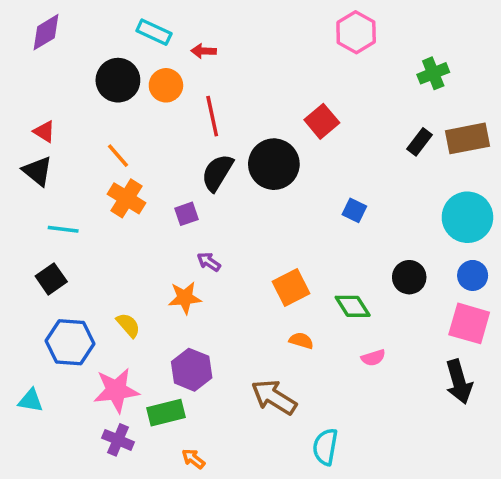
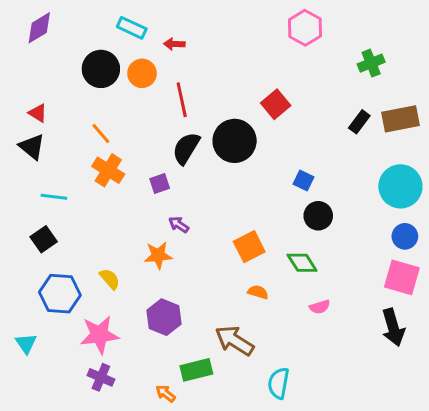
black circle: (409, 277) -> (318, 216), moved
cyan triangle: (31, 401) -> (26, 344), turned 45
green rectangle: (166, 413) -> (196, 370), moved

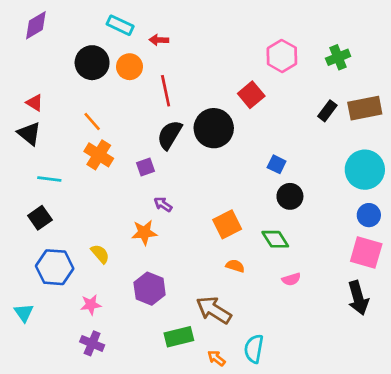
pink hexagon: (305, 28) -> (282, 56), moved
pink star: (99, 335) -> (91, 305), size x0.6
orange arrow: (166, 393) -> (216, 358), moved

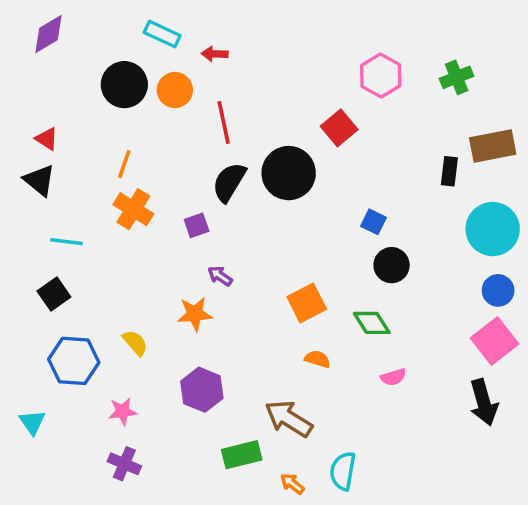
black rectangle: (327, 111) -> (449, 171), moved, turned -30
orange line: (92, 121) -> (124, 164), turned 60
pink square: (366, 253) -> (494, 341), turned 36

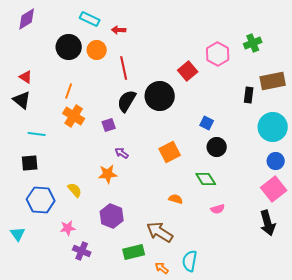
pink hexagon: (381, 76) -> (218, 54), moved
black square: (54, 294) -> (30, 163), turned 30
orange square: (307, 303) -> (170, 152), moved
purple cross: (124, 464) -> (82, 251), moved

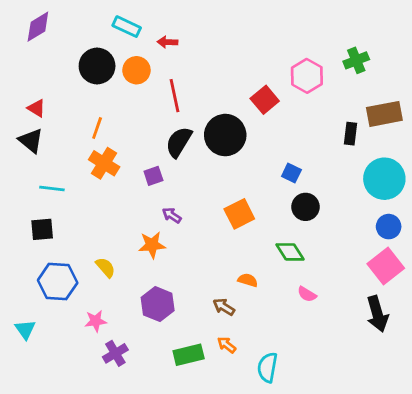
pink semicircle: (218, 209) -> (307, 294), turned 48
brown arrow: (160, 232) -> (224, 307), moved, size x0.6
purple cross: (82, 251) -> (115, 353), turned 36
orange arrow: (162, 268) -> (227, 345), moved

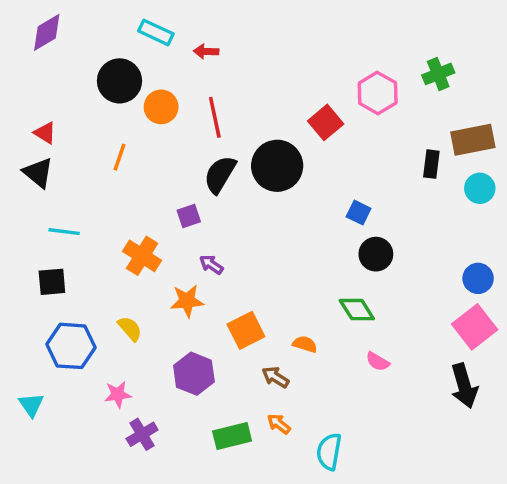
orange circle: (136, 70) -> (161, 107), moved
orange cross: (104, 163) -> (142, 256), moved
cyan circle: (384, 179) -> (480, 188), moved, size x0.6
orange square: (239, 214) -> (246, 330), moved

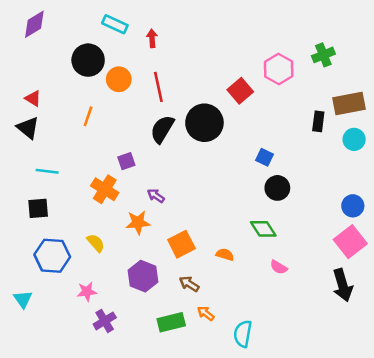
red arrow: (206, 51) -> (152, 38), turned 84
purple square: (189, 216) -> (126, 161), moved
brown arrow: (275, 377) -> (189, 284), moved

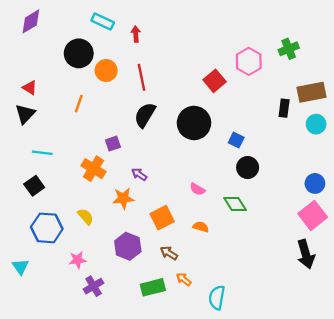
black circle: (204, 123) -> (194, 123), moved
black triangle: (28, 128) -> (25, 114), turned 35
black square: (38, 208) -> (34, 186), turned -30
pink semicircle: (279, 267) -> (197, 189), moved

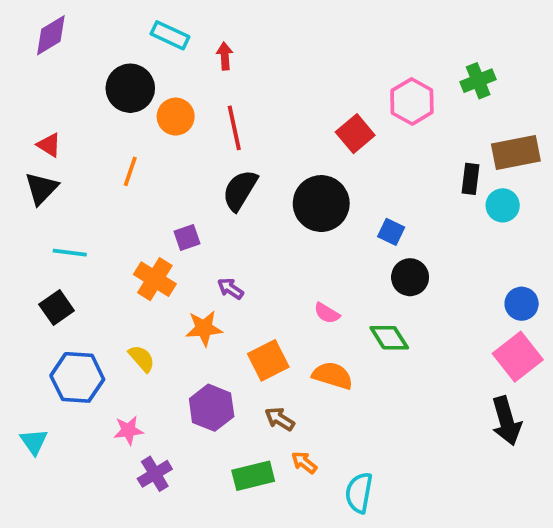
cyan circle: (316, 124) -> (503, 205), moved
orange semicircle: (201, 227) -> (333, 376), size x1.5

